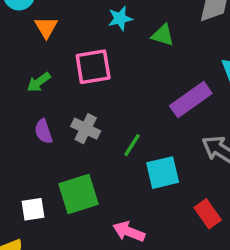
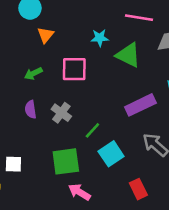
green triangle: (163, 35) -> (128, 55), size x1.5
cyan square: (163, 173) -> (111, 154), turned -30
green square: (79, 194) -> (66, 161), moved

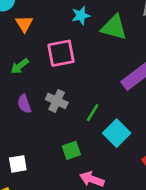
green square: (66, 161) -> (71, 150), size x0.6

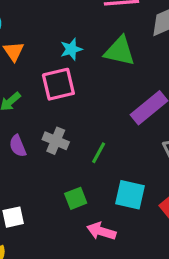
cyan star: (81, 16) -> (71, 49), moved
cyan square: (117, 133) -> (130, 195), moved, turned -30

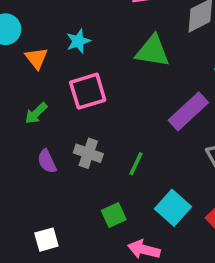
cyan star: (71, 49) -> (78, 41), moved
cyan square: (130, 195) -> (173, 208), turned 32

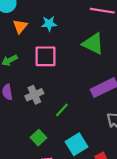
gray cross: (88, 153) -> (34, 95), turned 30
green square: (114, 215) -> (39, 138), turned -35

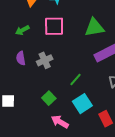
green triangle: (93, 44) -> (94, 27), moved, turned -35
green line: (62, 110) -> (75, 79), moved

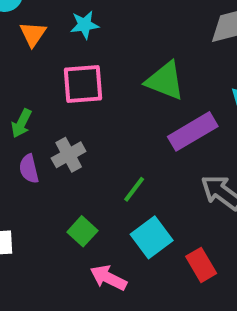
green triangle: (94, 27) -> (165, 81), turned 35
green arrow: (22, 30) -> (21, 123), moved, turned -32
purple semicircle: (21, 58) -> (29, 169), moved

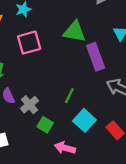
purple rectangle: (193, 131) -> (96, 57), turned -68
gray cross: (69, 155) -> (30, 105), moved

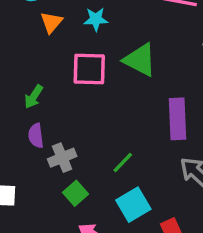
green triangle: (74, 32) -> (140, 60), moved

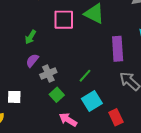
purple semicircle: (36, 136) -> (32, 61), turned 48

